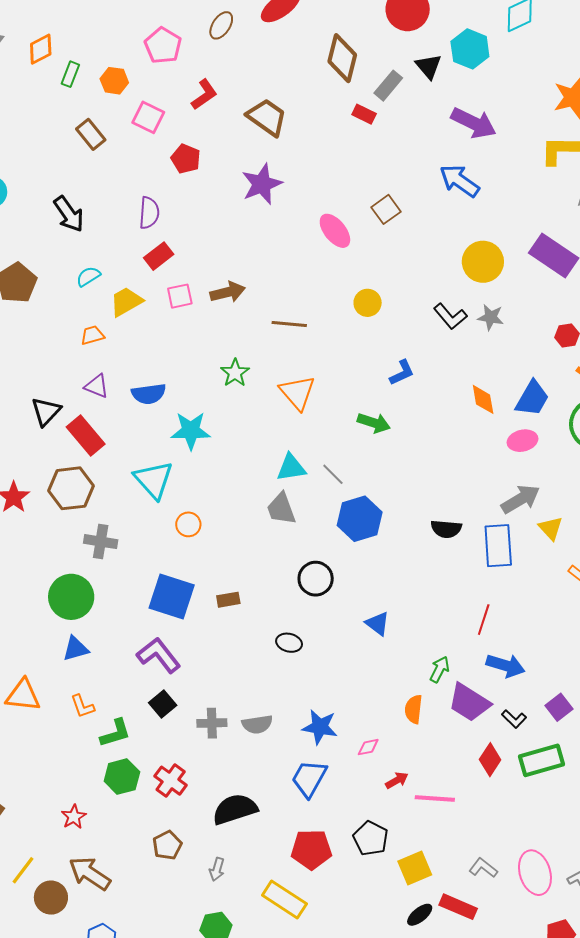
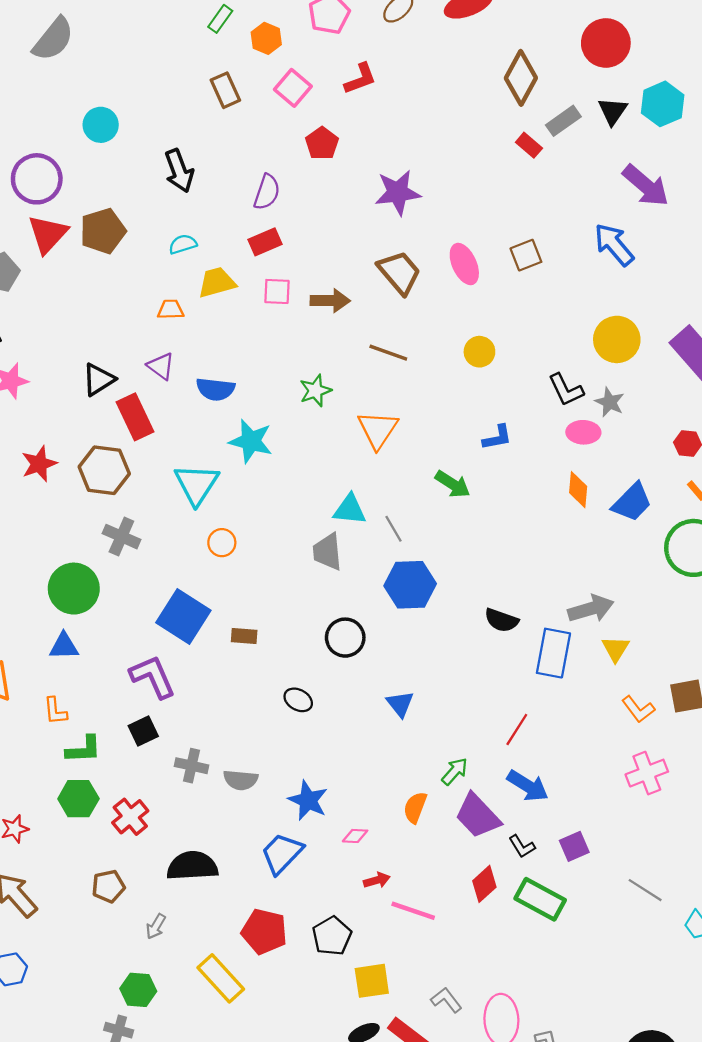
brown trapezoid: (267, 117) -> (399, 272), moved
pink ellipse: (522, 441) -> (583, 432), moved
green rectangle: (541, 760) -> (540, 899), turned 30

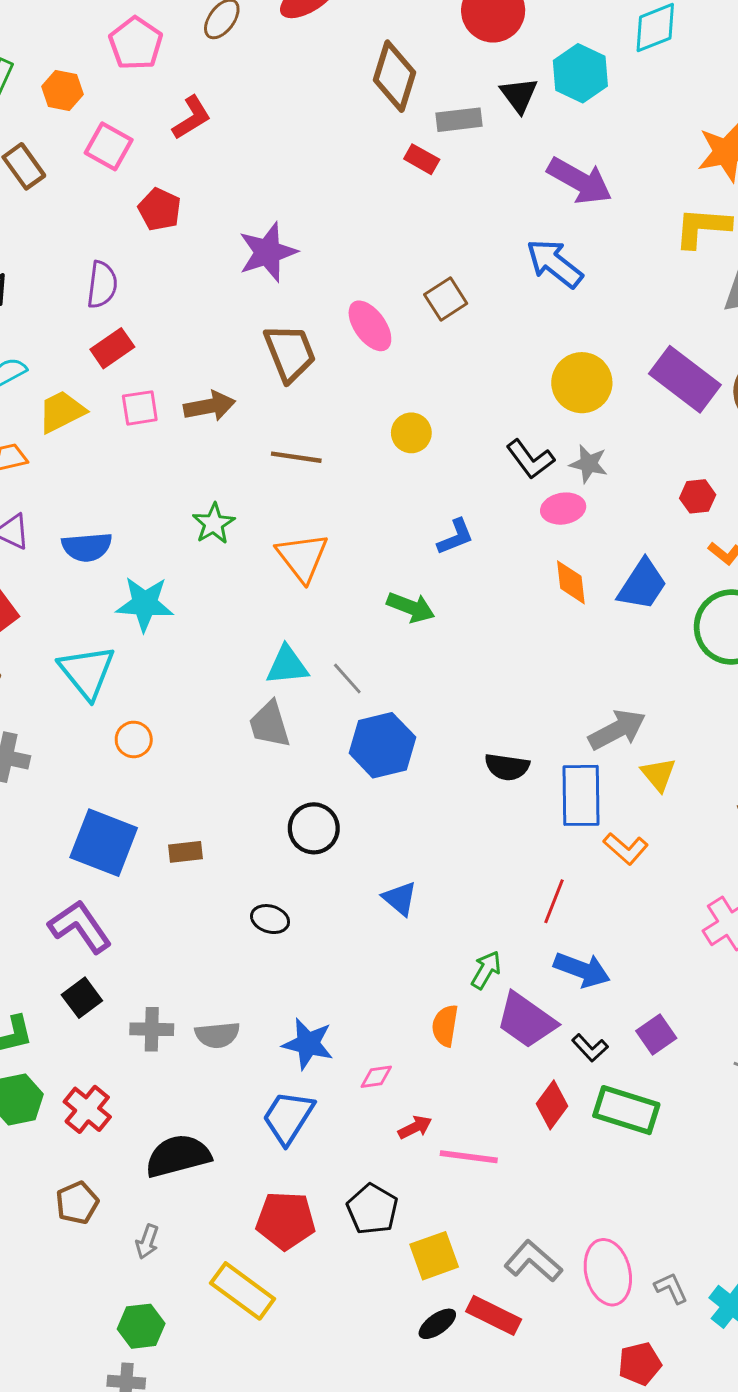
gray rectangle: (563, 121) -> (459, 120), turned 40
brown trapezoid: (399, 272) -> (290, 353), turned 30
orange L-shape: (638, 709) -> (626, 849), moved
gray L-shape: (446, 1000) -> (533, 1261), size x1.4

